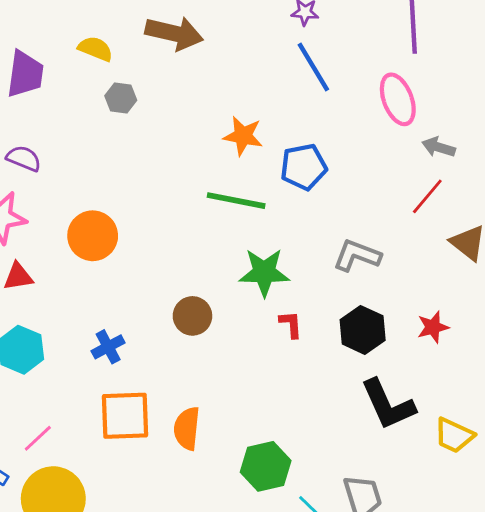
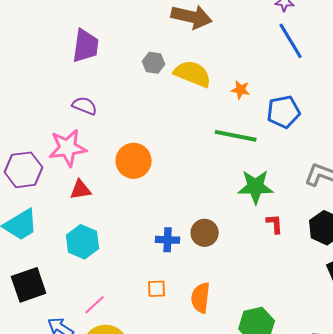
yellow semicircle: (95, 49) -> (193, 74), moved, size x1.5
orange star: (243, 136) -> (241, 90), size x0.7
brown circle: (192, 316) -> (205, 233), moved
blue cross: (108, 347) -> (168, 240), moved, turned 30
orange square: (125, 416) -> (157, 289), size x0.5

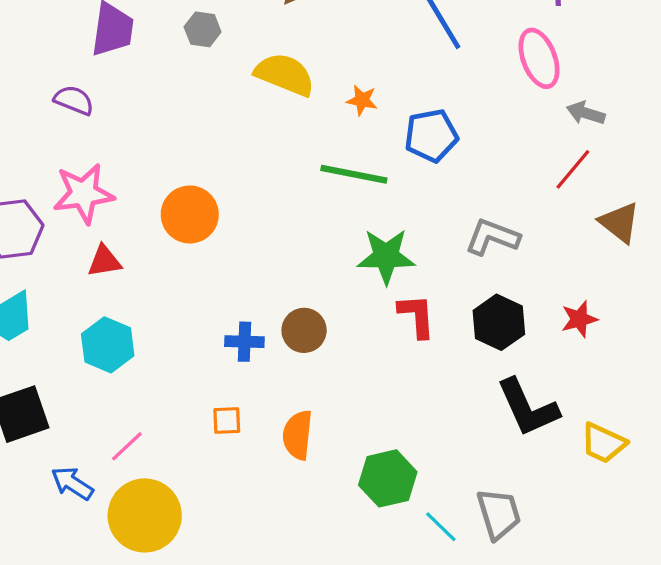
gray hexagon: (154, 63) -> (203, 29), moved
purple semicircle: (85, 106) -> (74, 100), moved
red L-shape: (275, 224) -> (417, 316), size x1.4

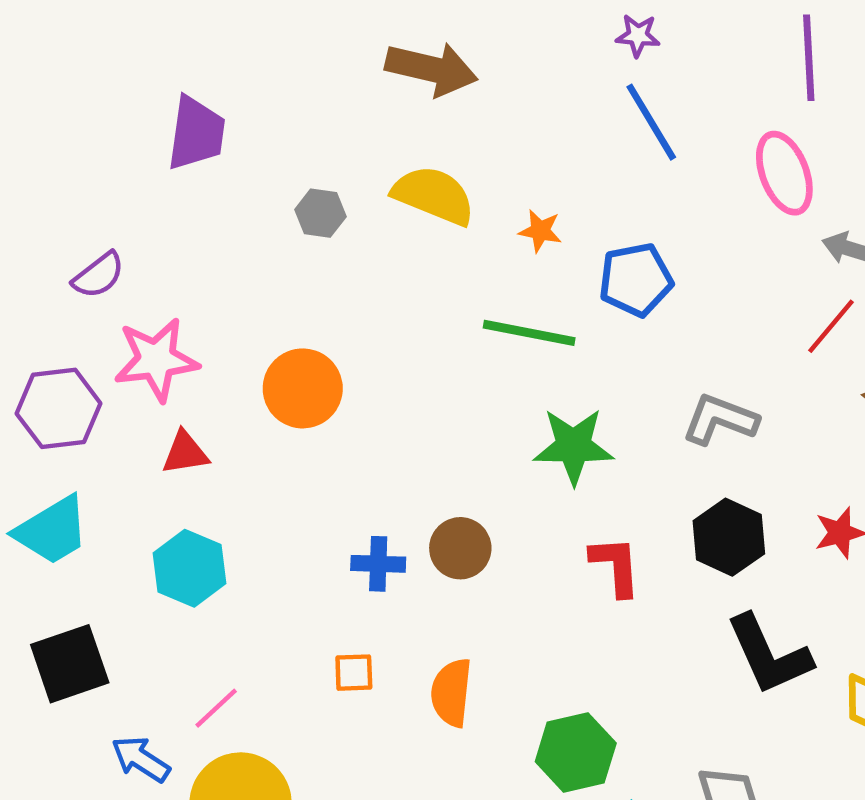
gray hexagon: (203, 29) -> (320, 213), moved
purple semicircle: (74, 100) -> (99, 275), moved, turned 120
red L-shape: (417, 316) -> (616, 566), moved

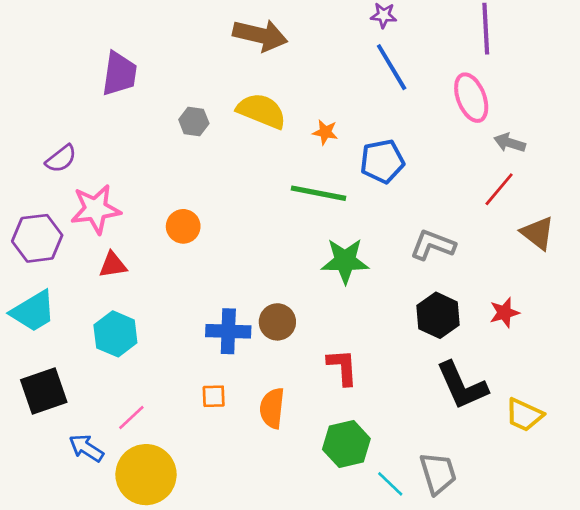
orange circle: (303, 388) -> (183, 226), size x0.7
blue cross: (378, 564) -> (228, 331), size x1.4
red L-shape: (616, 566) -> (342, 367), moved

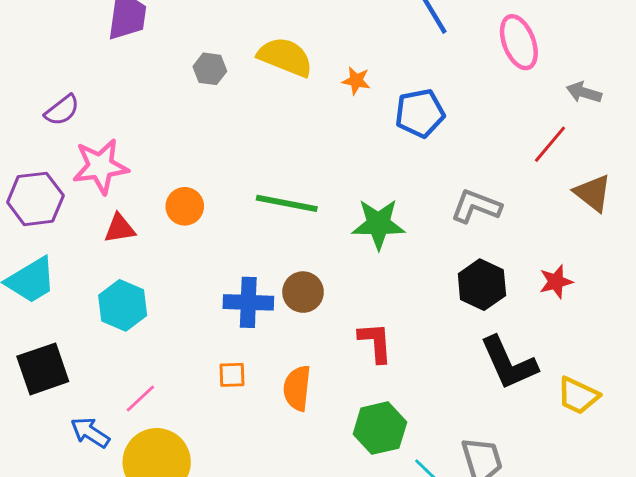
gray arrow: (510, 143) -> (584, 92), moved
green line: (319, 193) -> (287, 203), moved
orange circle: (183, 226) -> (185, 206), moved

